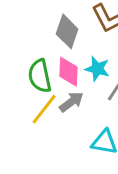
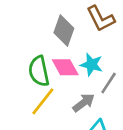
pink diamond: (69, 72) -> (65, 67), turned -32
gray arrow: (71, 102) -> (84, 103), moved

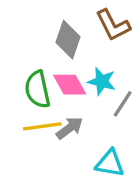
yellow line: (43, 101) -> (42, 126), turned 44
gray arrow: (84, 103) -> (70, 128), moved

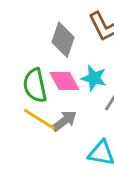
yellow line: (42, 126) -> (39, 119), turned 40

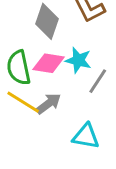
pink diamond: (64, 81) -> (49, 63), turned -52

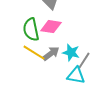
cyan star: (78, 60) -> (71, 53), moved
gray line: (98, 81) -> (84, 61), moved

